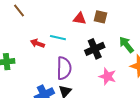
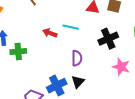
purple semicircle: (64, 68) -> (77, 58), size x0.7

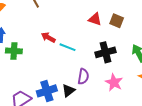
cyan line: (71, 27) -> (68, 47), moved
purple semicircle: (77, 58) -> (83, 76), moved

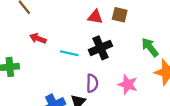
red arrow: (48, 37) -> (38, 38), moved
black cross: (105, 52) -> (100, 48), moved

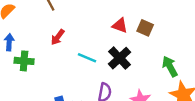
red arrow: (38, 38) -> (58, 37), turned -84
black cross: (100, 48) -> (120, 58), turned -30

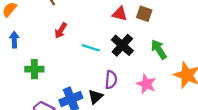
green cross: (24, 61) -> (34, 69), moved
green arrow: (170, 66) -> (159, 49), moved

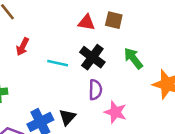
purple semicircle: (111, 80) -> (95, 90), moved
pink star: (146, 84) -> (115, 112), moved

